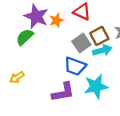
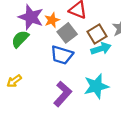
gray square: (81, 43) -> (67, 33), moved
blue trapezoid: (75, 66) -> (62, 55), moved
purple L-shape: (63, 92) -> (63, 94), turned -35

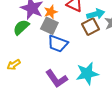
gray square: (67, 33) -> (49, 26), moved, turned -30
cyan arrow: (101, 49) -> (96, 14), moved
purple L-shape: (63, 94) -> (57, 79), turned 100

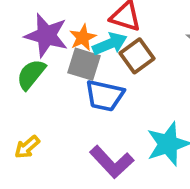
cyan arrow: (96, 14) -> (110, 44), moved
brown square: (90, 27) -> (137, 56), moved

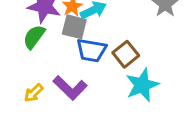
brown square: (137, 56) -> (126, 54), moved
purple L-shape: (112, 162) -> (70, 88), moved

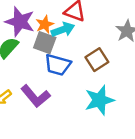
brown square: (126, 54) -> (97, 60), moved

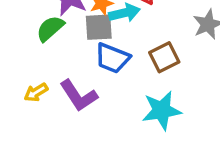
gray square: (45, 43) -> (99, 27), turned -30

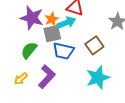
green semicircle: (50, 28) -> (29, 50), moved
purple L-shape: (79, 96) -> (47, 77), turned -95

